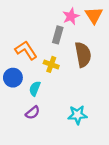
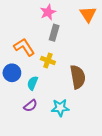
pink star: (71, 16) -> (48, 12), moved
brown semicircle: (83, 55) -> (78, 77), moved
cyan star: (77, 115) -> (60, 108), moved

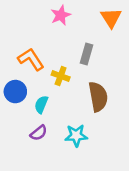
gray rectangle: (54, 33) -> (86, 54), moved

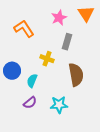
pink star: (61, 15) -> (59, 18), moved
orange L-shape: (31, 59) -> (24, 29), moved

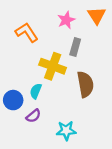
yellow cross: (47, 59) -> (53, 66), size x1.6
blue circle: (12, 71) -> (13, 100), moved
cyan star: (59, 105) -> (66, 131), moved

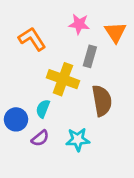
orange triangle: (97, 15) -> (115, 32), moved
pink star: (66, 20) -> (79, 24), turned 30
cyan star: (66, 131) -> (78, 140), moved

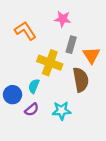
orange triangle: (115, 32) -> (91, 55), moved

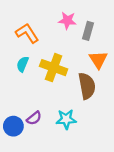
gray rectangle: (71, 45) -> (88, 31), moved
cyan semicircle: (34, 86) -> (23, 64), moved
blue circle: (13, 95) -> (13, 126), moved

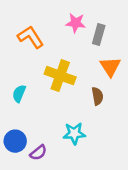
cyan semicircle: (23, 64) -> (19, 94), moved
brown semicircle: (87, 86) -> (97, 96), size x0.6
purple semicircle: (34, 118) -> (38, 153), moved

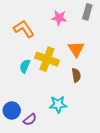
gray rectangle: (99, 34) -> (87, 12), moved
orange triangle: (110, 67) -> (76, 49), moved
cyan semicircle: (19, 94) -> (25, 66), moved

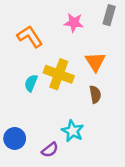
cyan star: (58, 104) -> (73, 131), turned 30
purple semicircle: (30, 120) -> (50, 150), moved

